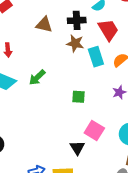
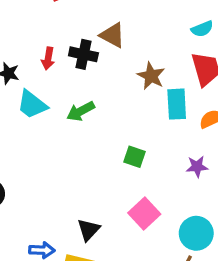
black cross: (77, 20) -> (83, 54), moved
black triangle: (77, 148) -> (89, 230), moved

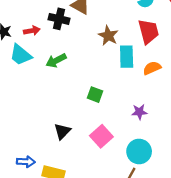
red arrow: (48, 59) -> (32, 31), moved, turned -112
purple star: (197, 167) -> (139, 112), moved
black triangle: (89, 230) -> (62, 131), moved

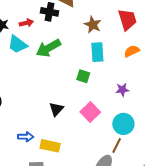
cyan rectangle: (127, 57) -> (97, 52), moved
green arrow: (56, 61) -> (48, 48), size x1.4

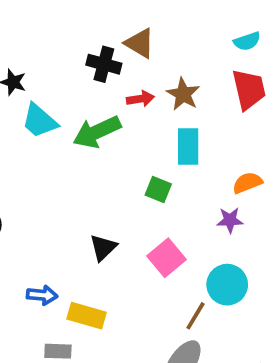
red arrow: (26, 23) -> (140, 99), moved
orange semicircle: (132, 51) -> (247, 183), moved
brown line: (117, 145) -> (195, 316), moved

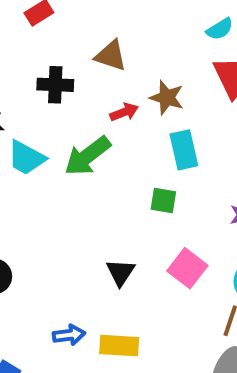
black cross: (104, 64) -> (55, 85), moved

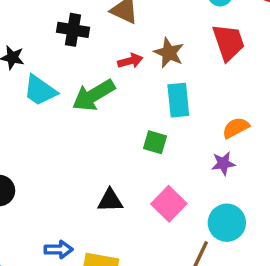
black triangle: (120, 272) -> (110, 200), turned 48

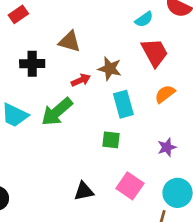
orange semicircle: (236, 128) -> (165, 94), moved

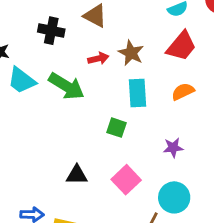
red trapezoid: (155, 52) -> (181, 46), turned 56
green arrow: (57, 112) -> (66, 86), turned -120

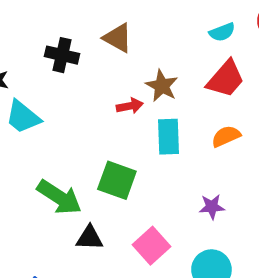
red arrow: (98, 59) -> (130, 106), moved
green arrow: (66, 86) -> (59, 197), moved
green square: (117, 128) -> (117, 180), moved, size x1.5

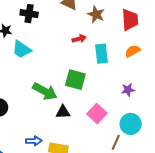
black cross: (62, 55) -> (29, 14), moved
red trapezoid: (226, 79) -> (130, 20), turned -40
brown star: (162, 86) -> (96, 14), moved

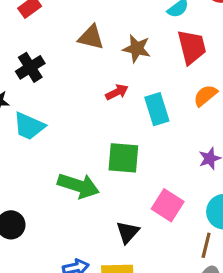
black cross: (29, 14) -> (30, 67), turned -30
black triangle: (63, 112) -> (128, 232), moved, turned -35

